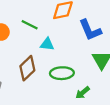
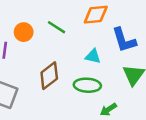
cyan triangle: (47, 44) -> (93, 56), moved

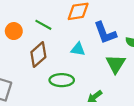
brown diamond: (49, 76) -> (38, 55), moved
green ellipse: (87, 85) -> (62, 80), moved

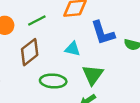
green line: (43, 25) -> (37, 20), turned -60
green triangle: (116, 64) -> (93, 75), moved

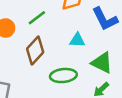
green triangle: (93, 75) -> (102, 63), turned -30

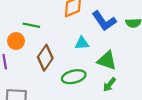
green line: (37, 18) -> (31, 25), moved, turned 56

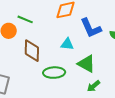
brown diamond: (45, 58) -> (32, 51), turned -45
green arrow: (109, 85) -> (94, 86), moved

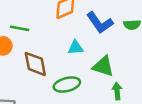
green arrow: (94, 86) -> (117, 91), turned 136

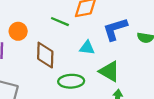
blue L-shape: (100, 23) -> (115, 29), turned 96
green line: (20, 28) -> (60, 22), moved

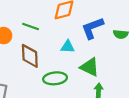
green line: (60, 22) -> (31, 27), moved

